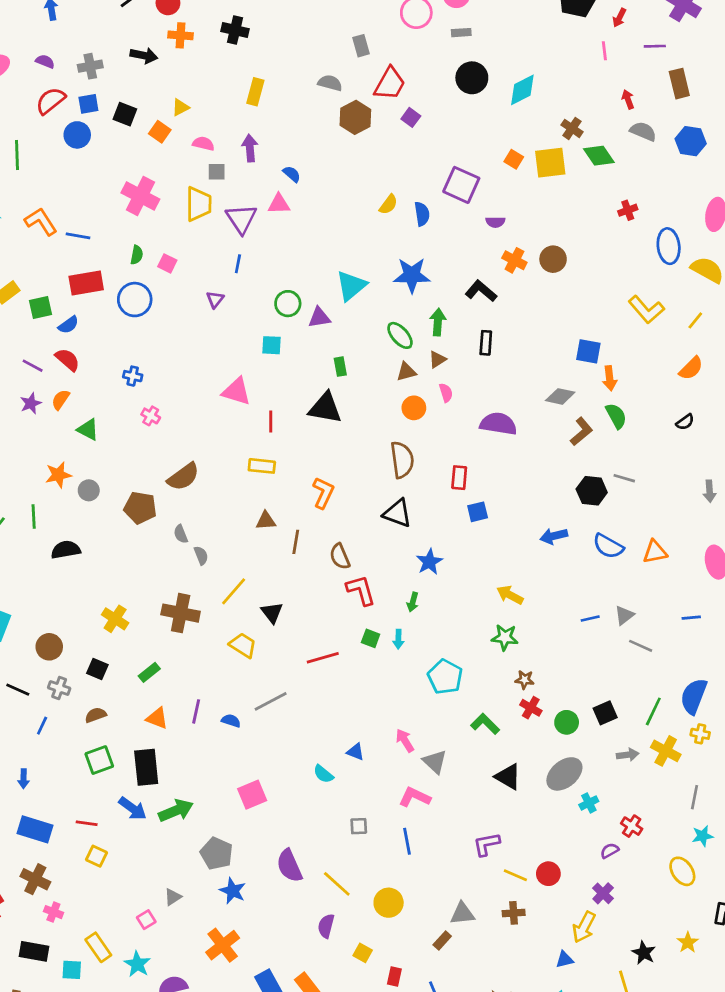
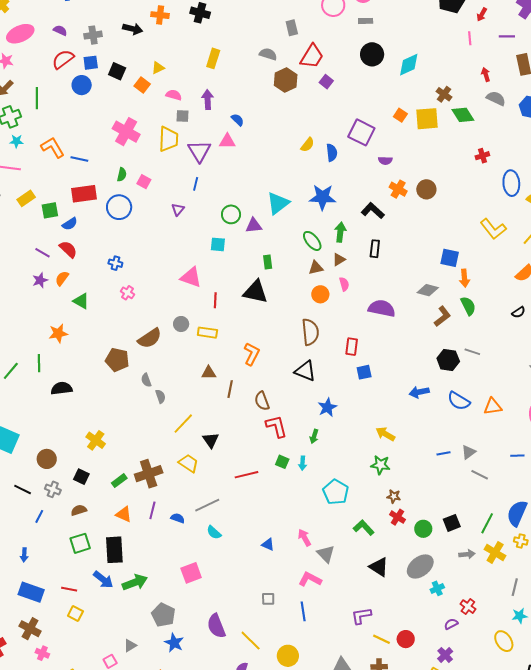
gray circle: (89, 490) -> (181, 324), moved
brown cross: (181, 613) -> (149, 474), moved, turned -32
cyan semicircle: (323, 774) -> (214, 532), moved

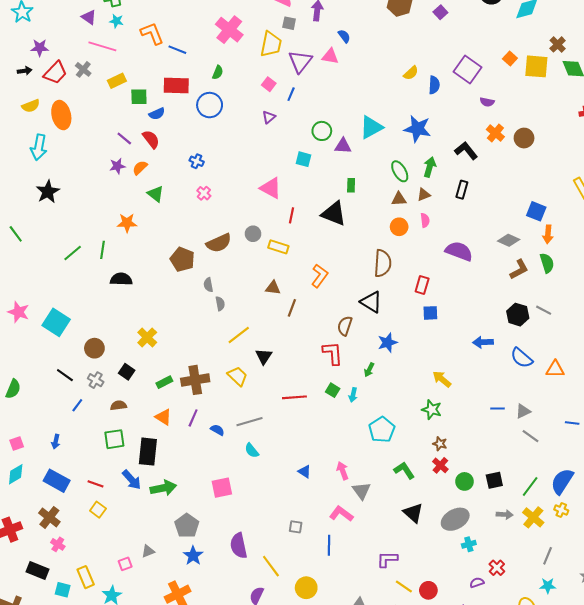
pink square: (144, 182) -> (269, 84), moved
brown semicircle: (262, 401) -> (345, 326), moved, turned 30

